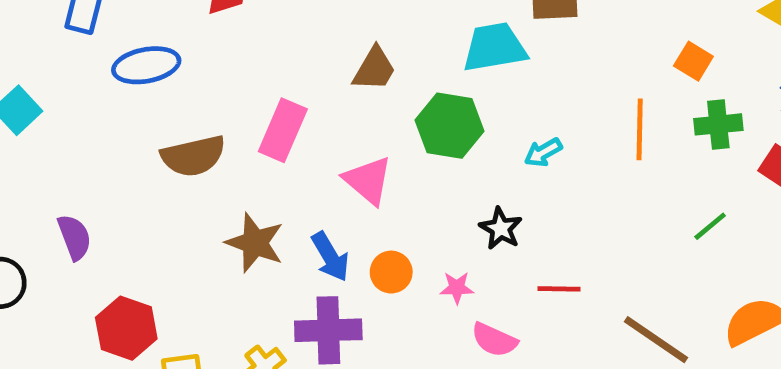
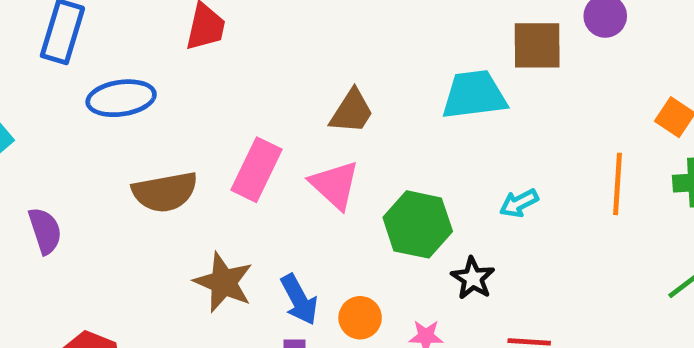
green hexagon: (450, 126) -> (418, 224), moved
pink triangle: (368, 180) -> (335, 185), moved
purple semicircle: (74, 237) -> (45, 231), moved

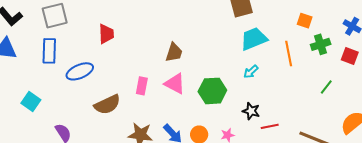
cyan trapezoid: (474, 95) -> (254, 39), moved
pink rectangle: (256, 170) -> (142, 86), size x0.7
black star: (473, 278) -> (251, 111), moved

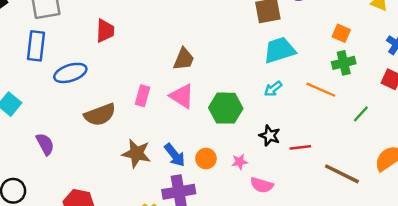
green cross: (321, 44) -> (344, 63), moved
orange line: (289, 54) -> (321, 90), moved, turned -60
red line: (270, 126) -> (300, 147), moved

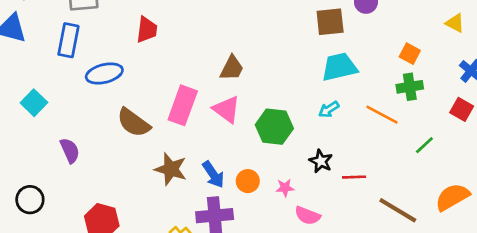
pink rectangle: (143, 96) -> (183, 105), size x1.6
brown semicircle: (100, 115) -> (134, 123), turned 52

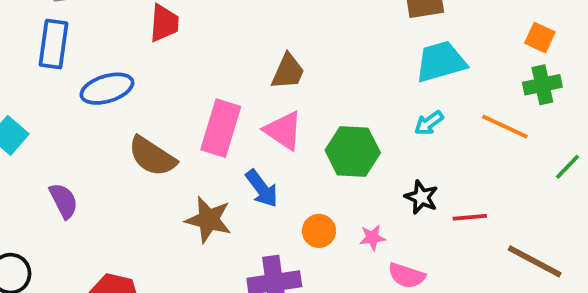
blue arrow: (213, 174) -> (262, 188), moved

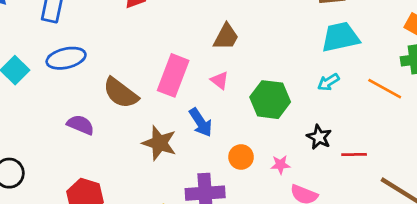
blue ellipse: (107, 89) -> (66, 58), moved
pink triangle: (283, 131) -> (220, 80), size x0.6
purple semicircle: (64, 201) -> (81, 125), moved, turned -44

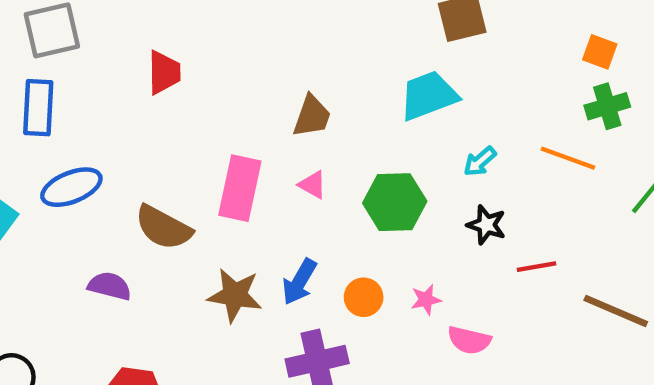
cyan trapezoid: (340, 37) -> (429, 96), moved
blue arrow: (201, 122) -> (299, 282), moved, turned 72
black star: (319, 137) -> (486, 225), moved

